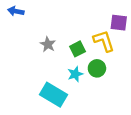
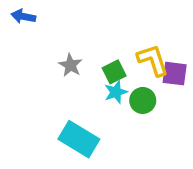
purple square: (119, 23) -> (175, 74), moved
cyan star: (75, 74) -> (116, 92), moved

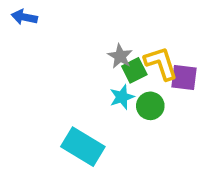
gray star: (70, 65) -> (120, 56), moved
green square: (114, 72) -> (134, 70), moved

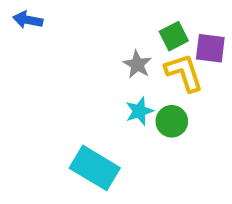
green square: (134, 70) -> (174, 36), moved
purple square: (184, 77) -> (210, 48), moved

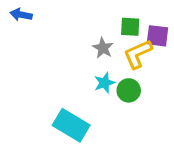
green square: (174, 36) -> (130, 27), turned 30
yellow L-shape: (184, 73) -> (138, 54), turned -96

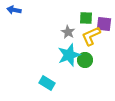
cyan star: (104, 83) -> (69, 55), size x1.6
cyan rectangle: (71, 125) -> (47, 83), size x0.7

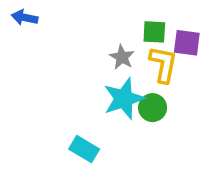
yellow L-shape: (91, 36) -> (163, 64), turned 125

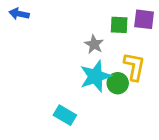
purple square: (187, 43) -> (144, 19), moved
yellow L-shape: (163, 64) -> (134, 67), moved

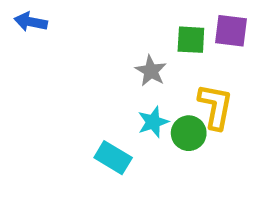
cyan star: (95, 76) -> (153, 122), size x0.6
cyan rectangle: (65, 115) -> (113, 158), moved

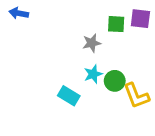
gray star: (151, 71) -> (92, 43), turned 30
yellow L-shape: (215, 106) -> (136, 96), moved, turned 148

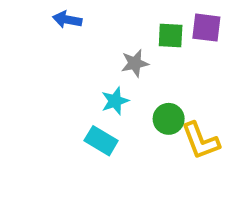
blue arrow: (19, 13) -> (67, 20), moved
cyan star: (93, 74) -> (115, 101), moved

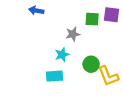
cyan rectangle: (101, 141) -> (55, 76), turned -35

